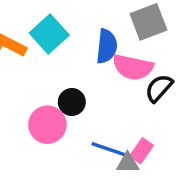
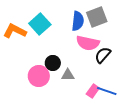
blue semicircle: (107, 46) -> (78, 21), moved
blue line: (108, 149) -> (107, 91), moved
gray triangle: (128, 163) -> (68, 75), moved

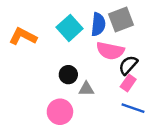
cyan square: (40, 24) -> (70, 28), moved
pink circle: (39, 76) -> (60, 112), moved
pink rectangle: (93, 91) -> (128, 83), moved

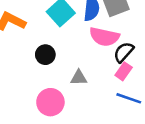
black circle: (68, 75) -> (45, 55), moved

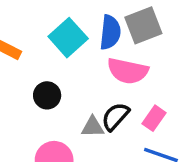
black semicircle: (124, 52) -> (115, 116), moved

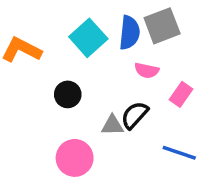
pink semicircle: (128, 71) -> (147, 70), size x0.6
pink rectangle: (154, 118) -> (181, 94), moved

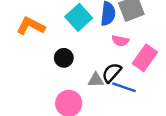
pink rectangle: (181, 94) -> (145, 58), size x1.5
blue line: (179, 153) -> (124, 87), moved

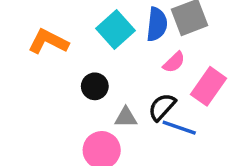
pink semicircle: (120, 41) -> (174, 62), turned -56
gray triangle: (96, 80) -> (126, 117), moved

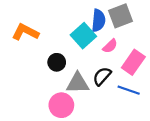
cyan square: (115, 29) -> (83, 36), moved
gray triangle: (126, 117) -> (78, 83), size x1.5
blue line: (179, 128) -> (129, 90), moved

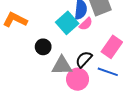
pink semicircle: (110, 46) -> (86, 24), moved
pink circle: (61, 105) -> (78, 79), moved

